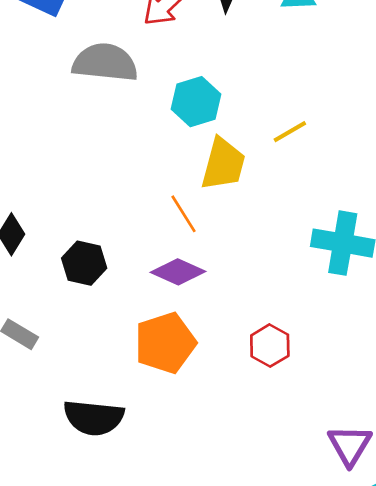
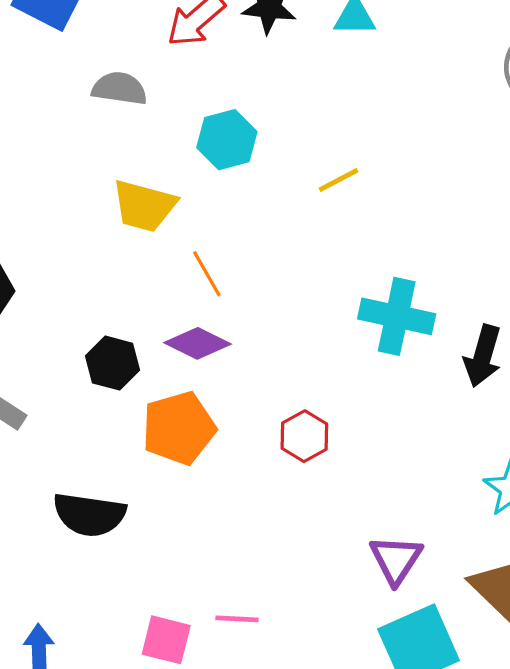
gray semicircle: (105, 63) -> (119, 88), size x0.7
yellow trapezoid: (223, 164) -> (144, 206), moved, turned 88
black hexagon: (84, 263) -> (113, 363), moved

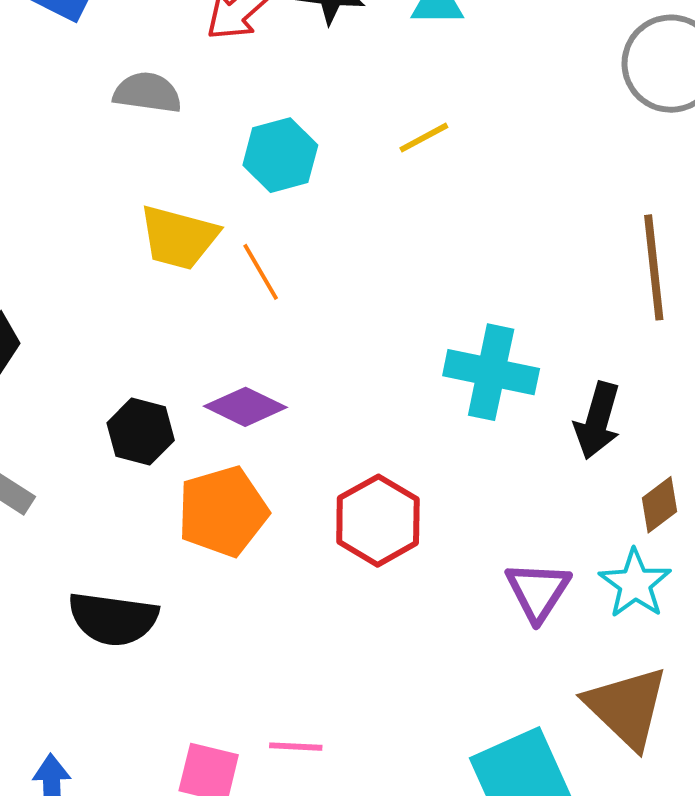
yellow line: (338, 180) -> (424, 138), moved
orange line: (207, 274) -> (261, 272), moved
red hexagon: (304, 436) -> (378, 521), size x1.4
purple triangle: (396, 560) -> (538, 591), moved

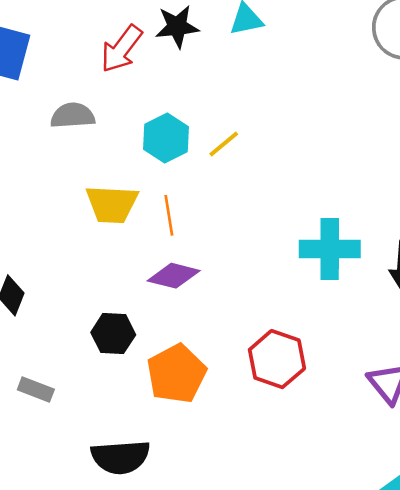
yellow line: (424, 138) -> (224, 144), moved
orange line: (261, 272) -> (169, 215), turned 33
purple diamond: (245, 407) -> (174, 276), moved

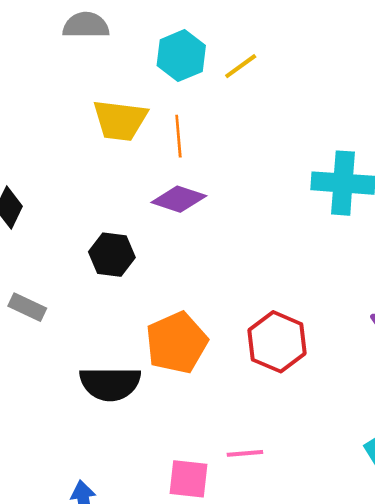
red hexagon: (277, 359) -> (277, 342), moved
orange pentagon: (176, 374) -> (176, 343), moved

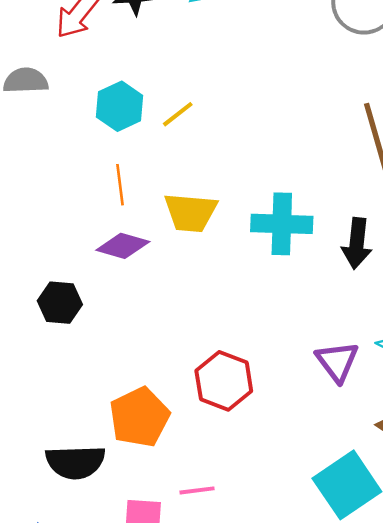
yellow trapezoid: (120, 120) -> (190, 212), moved
orange pentagon: (176, 343) -> (139, 417), moved
black semicircle: (110, 383) -> (75, 462), moved

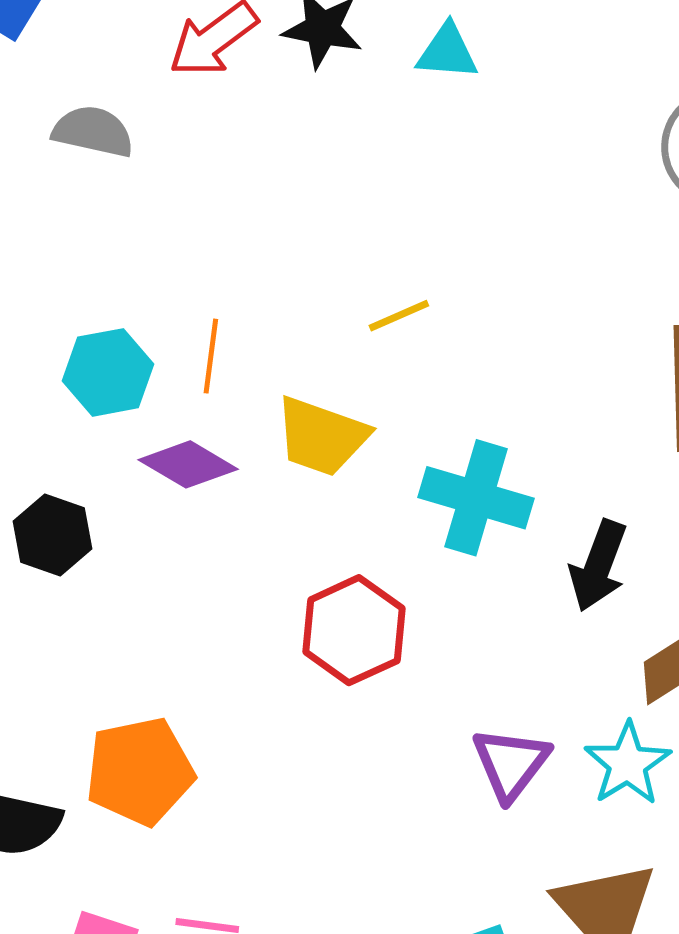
cyan hexagon: (120, 106) -> (108, 372), moved
yellow line: (178, 114) -> (399, 316), moved
red hexagon: (224, 381) -> (354, 630), moved

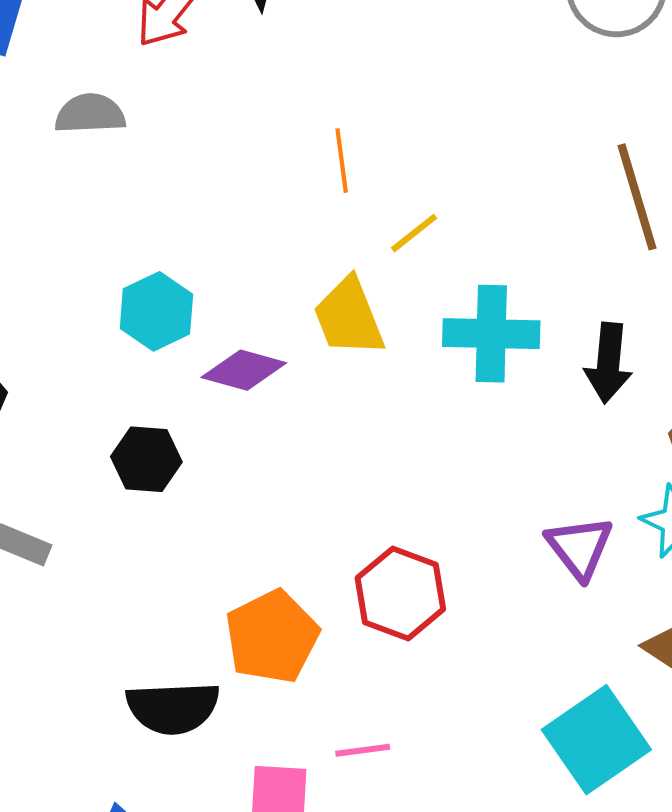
yellow line: (399, 316) -> (414, 233), moved
orange line: (211, 356) -> (342, 161), moved
yellow trapezoid: (322, 436) -> (349, 317), turned 64
red hexagon: (354, 630) -> (400, 594), moved

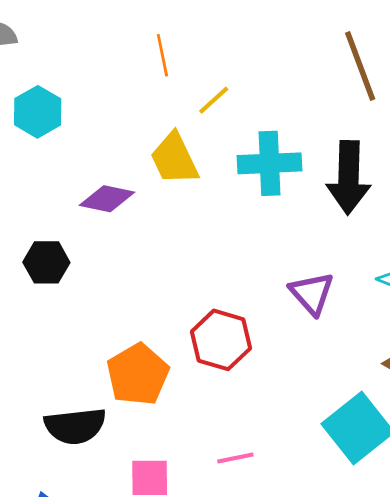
cyan hexagon: (156, 311) -> (38, 112), moved
black arrow: (608, 363) -> (349, 178), size x1.4
purple triangle: (580, 547) -> (312, 293), moved
pink line: (363, 750) -> (235, 458), moved

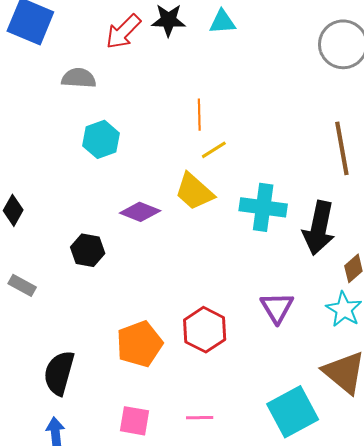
yellow line: (214, 100) -> (214, 150), moved
yellow trapezoid: (174, 159) -> (194, 192), turned -33
black semicircle: (75, 426) -> (59, 373), moved, turned 102

